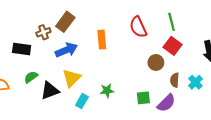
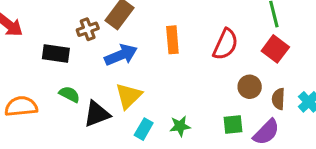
red semicircle: (138, 27) -> (225, 44), moved, turned -130
brown circle: (156, 62) -> (250, 87), moved
green semicircle: (31, 77) -> (70, 94), turned 64
green star: (107, 91) -> (180, 126), moved

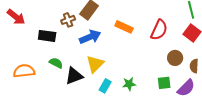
orange rectangle: (172, 40) -> (124, 27), turned -60

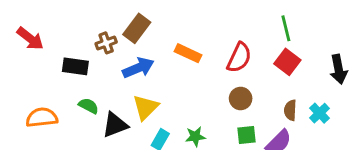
brown circle: (175, 58) -> (241, 99), moved

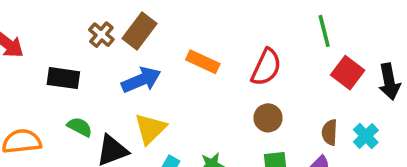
brown cross: (106, 43) -> (101, 35), moved, turned -30
red square: (287, 62) -> (348, 73), moved

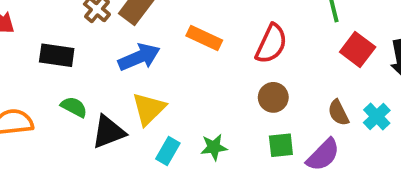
brown semicircle: (330, 132) -> (338, 113), turned -30

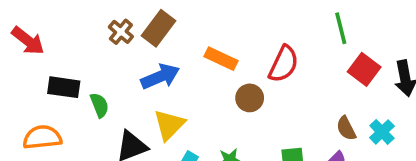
black rectangle: (57, 55) -> (64, 87), moved
brown circle: (273, 97) -> (250, 98), moved
green semicircle: (74, 107) -> (99, 105), moved, turned 40

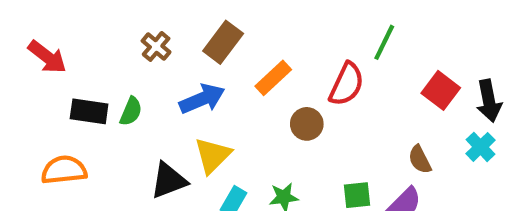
brown rectangle: (158, 28) -> (223, 42), moved
green line: (341, 28) -> (384, 42), moved, turned 40
orange rectangle: (221, 59) -> (273, 78), turned -68
green semicircle: (99, 105) -> (131, 111), moved, turned 45
cyan cross: (382, 132) -> (481, 147), moved

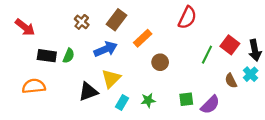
green line: (384, 42) -> (207, 55), moved
red semicircle: (347, 84) -> (187, 18), moved
brown semicircle: (420, 160) -> (231, 81), moved

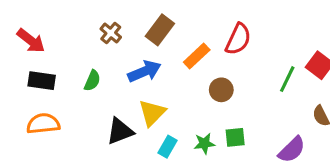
red semicircle: (187, 18) -> (238, 39), moved
black rectangle: (47, 56) -> (42, 81), moved
green square: (186, 99) -> (235, 137), moved

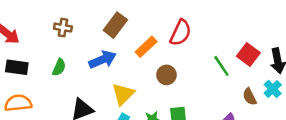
brown cross: (111, 33) -> (63, 28), moved, turned -30
green line: (287, 79) -> (221, 66), turned -60
yellow triangle: (152, 113) -> (123, 94), moved

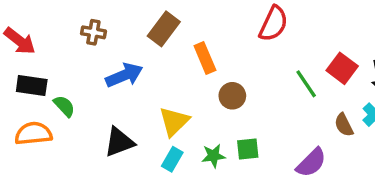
red semicircle: (181, 33) -> (274, 24), moved
orange rectangle: (146, 47) -> (205, 58), turned -70
blue arrow: (103, 60) -> (124, 75), moved
green semicircle: (59, 67) -> (64, 106), moved, turned -66

